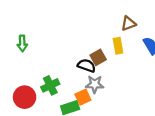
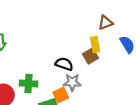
brown square: (98, 57) -> (91, 56), moved
green cross: (50, 85) -> (28, 84), turned 30

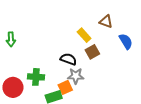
brown triangle: (105, 23) -> (106, 22), turned 40
yellow rectangle: (95, 44) -> (84, 35), moved, turned -32

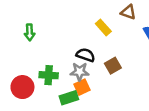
green arrow: (11, 39) -> (30, 32), moved
brown square: (92, 52) -> (113, 66), moved
gray star: (76, 76) -> (80, 72), moved

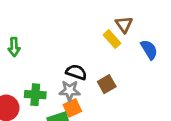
brown triangle: (128, 12) -> (124, 24), turned 35
yellow rectangle: (103, 28) -> (112, 39), moved

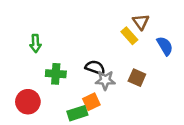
brown square: (107, 84) -> (137, 78), moved, turned -36
gray star: (70, 91) -> (105, 80), moved
green cross: (35, 95) -> (56, 74), moved

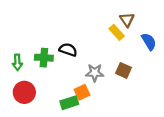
green arrow: (36, 43) -> (17, 62), moved
black semicircle: (95, 67) -> (68, 50), moved
green cross: (56, 74) -> (44, 58), moved

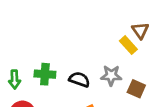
black semicircle: (68, 50) -> (79, 79), moved
gray star: (95, 73) -> (111, 75), moved

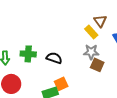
gray star: (111, 75) -> (91, 52), moved

